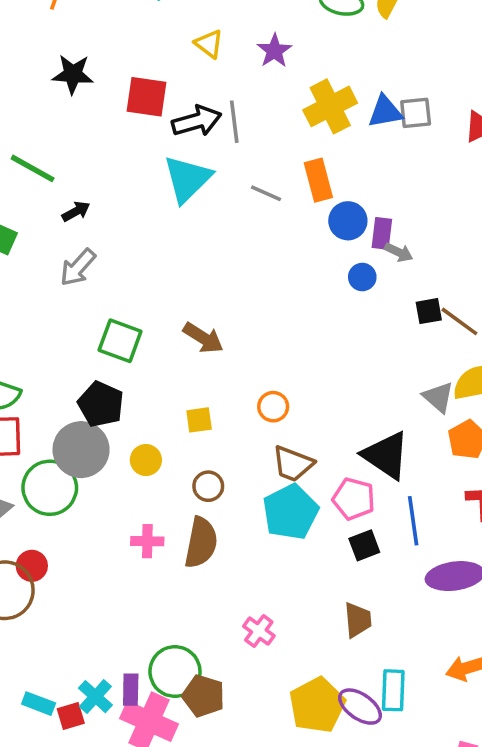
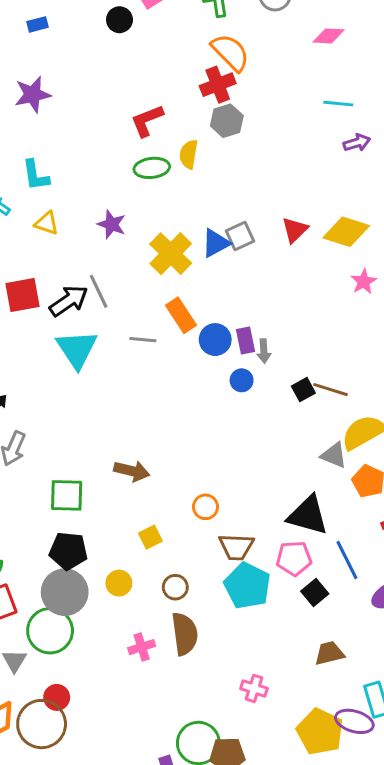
yellow triangle: (209, 44) -> (47, 223), moved
gray arrow: (399, 252) -> (264, 351), turned 80
brown trapezoid: (358, 620) -> (329, 653), turned -80

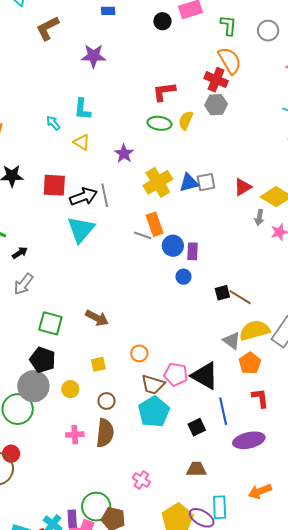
red cross: (218, 85) -> (216, 80), turned 30
gray line: (143, 340) -> (143, 235), moved
gray arrow: (264, 351) -> (259, 217), moved
pink pentagon: (294, 558) -> (176, 374), moved

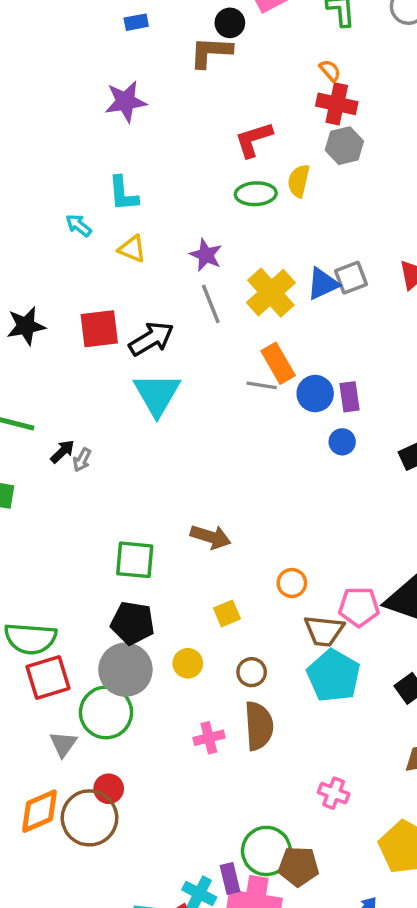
brown L-shape: (48, 28) -> (211, 52), moved, turned 40
orange semicircle: (230, 61) -> (330, 71), moved, size x0.5
gray line: (105, 195) -> (211, 304), moved
gray arrow: (23, 284) -> (82, 460), moved, size x0.6

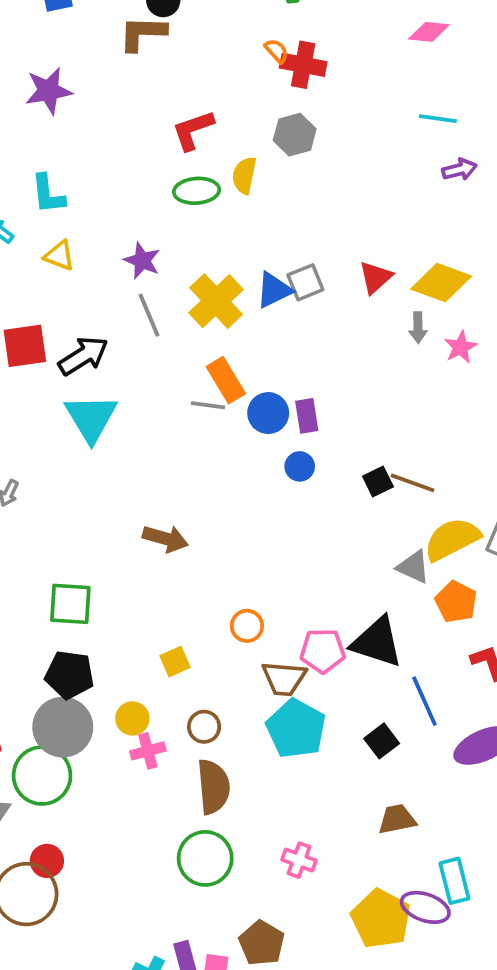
red cross: (337, 104) -> (303, 65), moved
brown arrow: (211, 537) -> (165, 539), moved
pink cross: (209, 738) -> (148, 751), moved
green circle: (266, 851) -> (205, 858), moved
brown pentagon: (299, 866) -> (262, 943), turned 30

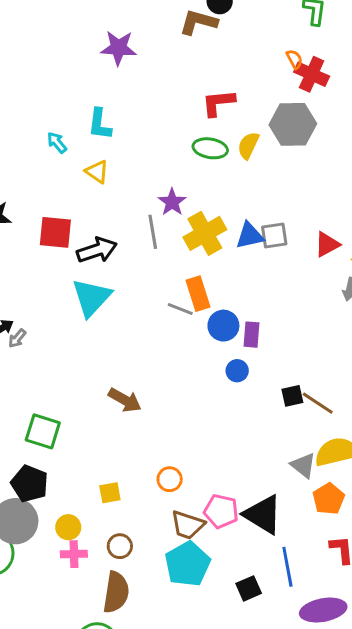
gray hexagon: (295, 135) -> (293, 124), size x1.4
purple star: (142, 261) -> (172, 202), moved

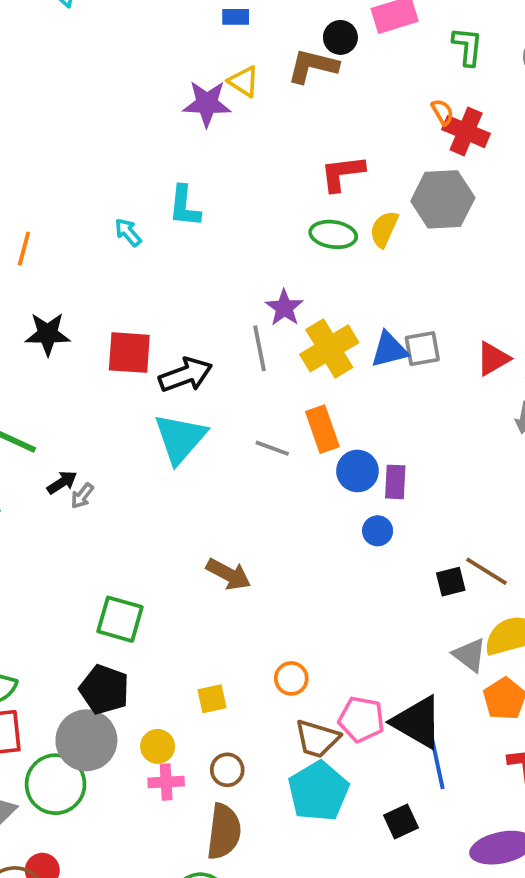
yellow triangle: (97, 172) -> (244, 81), moved
gray line: (180, 309) -> (272, 448), moved
black square: (292, 396) -> (451, 582), moved
blue line: (287, 567) -> (437, 763), moved

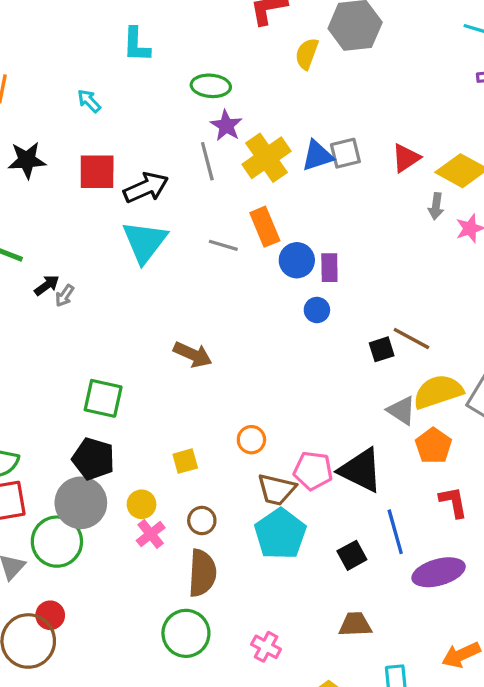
cyan arrow: (128, 232) -> (89, 101), moved
green ellipse: (333, 234) -> (211, 86), moved
blue line: (437, 763) -> (395, 532), moved
pink cross: (166, 782) -> (151, 534), turned -32

